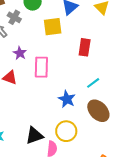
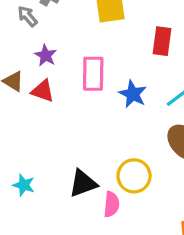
purple star: (20, 53) -> (46, 55), moved
blue star: (67, 99) -> (133, 94), moved

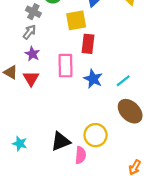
gray arrow: (27, 16) -> (29, 32), moved, turned 80
red rectangle: (162, 41) -> (88, 44), moved
red triangle: (43, 91) -> (31, 78), turned 42

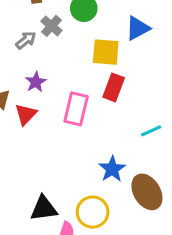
gray arrow: (29, 32) -> (26, 40), moved
blue star: (93, 79) -> (112, 169), moved
cyan line: (123, 81) -> (151, 131), moved

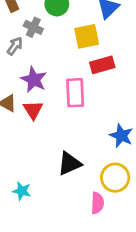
purple star: (36, 82) -> (34, 80), size x1.4
red rectangle: (114, 87) -> (102, 65), turned 70
black triangle: (44, 208) -> (69, 164), moved

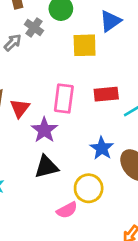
red rectangle: (102, 65) -> (106, 94), moved
purple star: (34, 80) -> (44, 130), moved
pink semicircle: (97, 203) -> (67, 210), turned 50

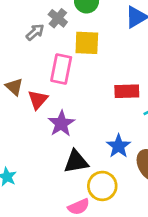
yellow square: (85, 45) -> (87, 43), moved
pink rectangle: (64, 98) -> (61, 69), moved
black triangle: (46, 167) -> (76, 162), moved

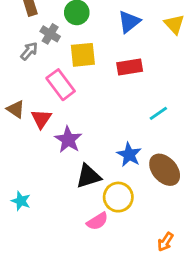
pink rectangle: (61, 69) -> (61, 85), turned -40
red rectangle: (127, 91) -> (130, 67), moved

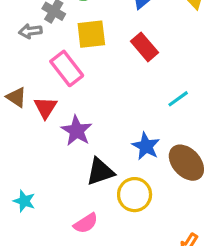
gray arrow: (29, 51) -> (30, 31), turned -138
red rectangle: (130, 67) -> (145, 47), turned 60
pink semicircle: (97, 221) -> (86, 223), moved

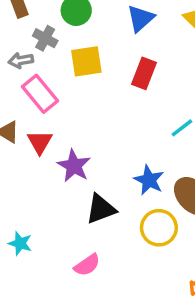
red rectangle: (145, 47) -> (144, 73), turned 64
pink rectangle: (67, 68) -> (40, 94), moved
yellow circle: (135, 195) -> (159, 228), moved

